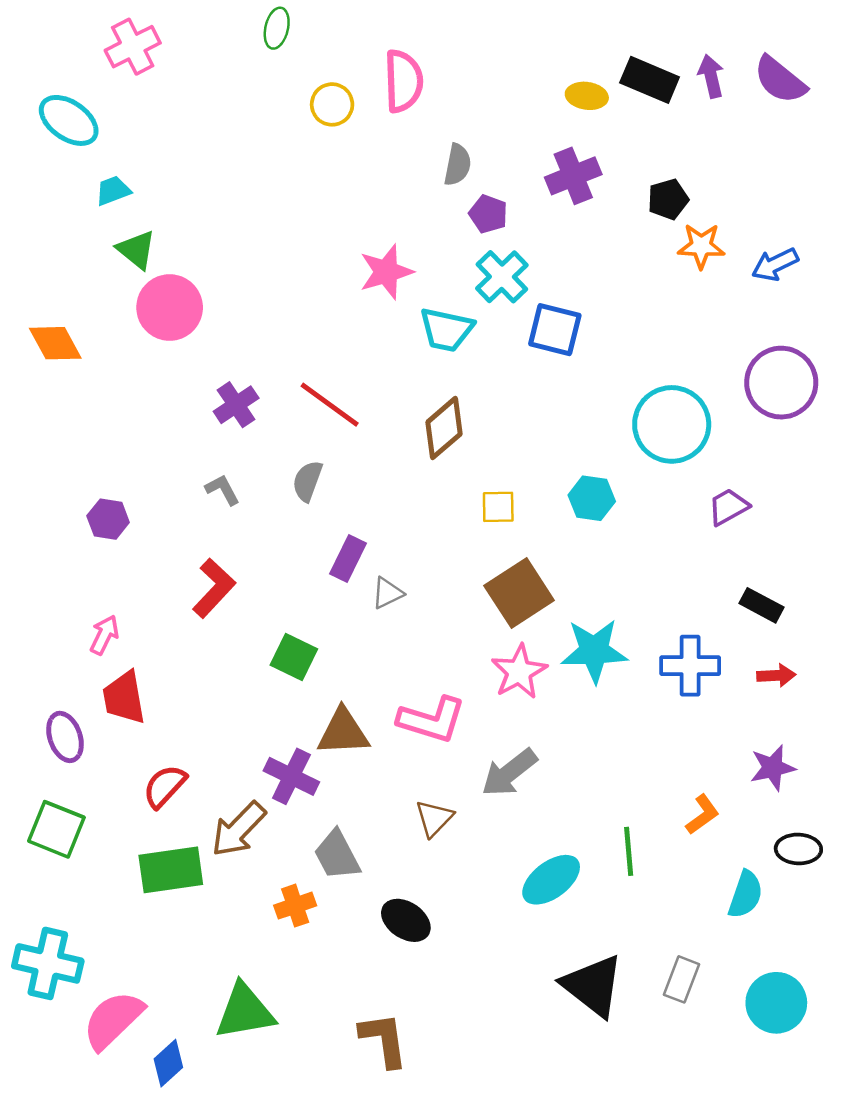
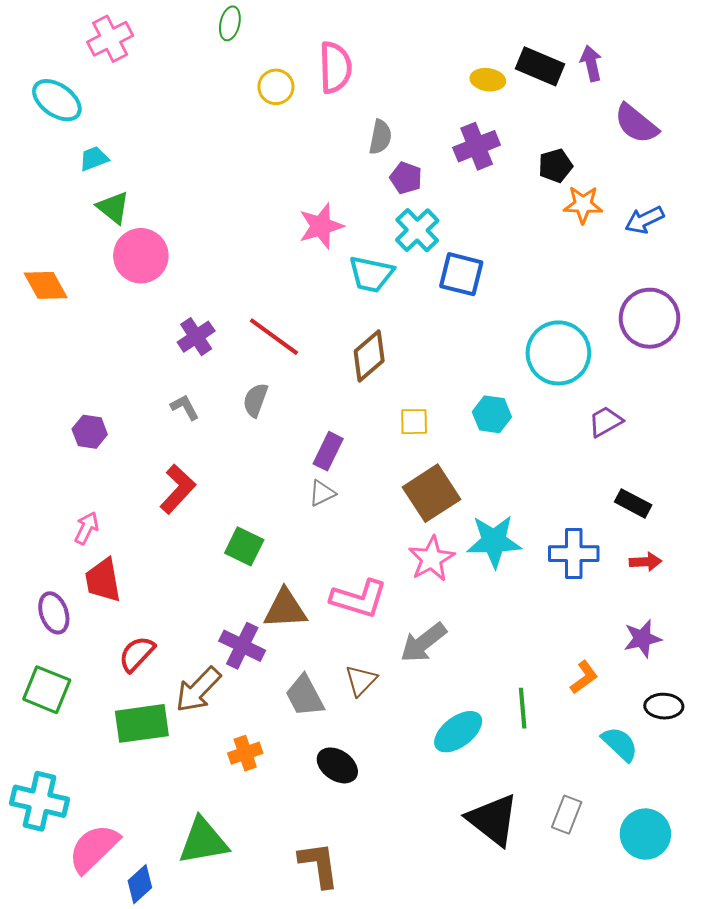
purple semicircle: (780, 80) -> (636, 124), moved
purple rectangle: (348, 559) -> (328, 451), moved
gray trapezoid: (337, 855) -> (305, 696), moved
cyan semicircle: (746, 895) -> (620, 744), turned -66

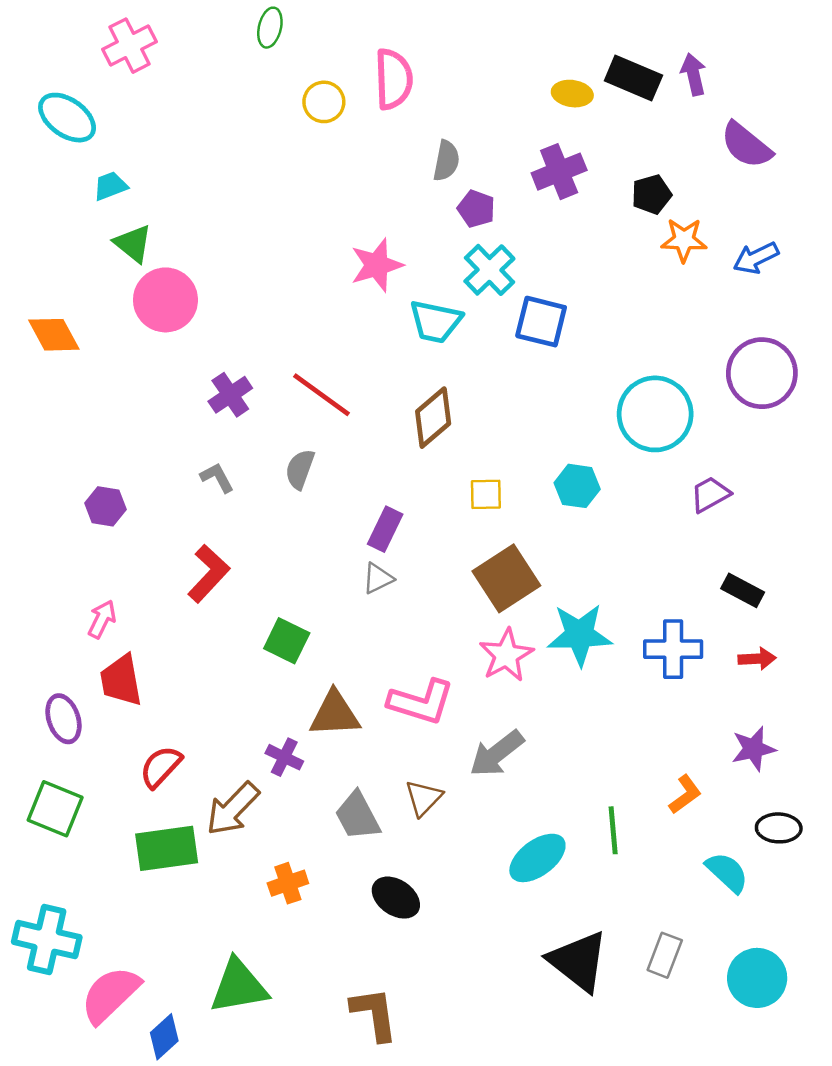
purple cross: (242, 646) -> (284, 757), size x0.7

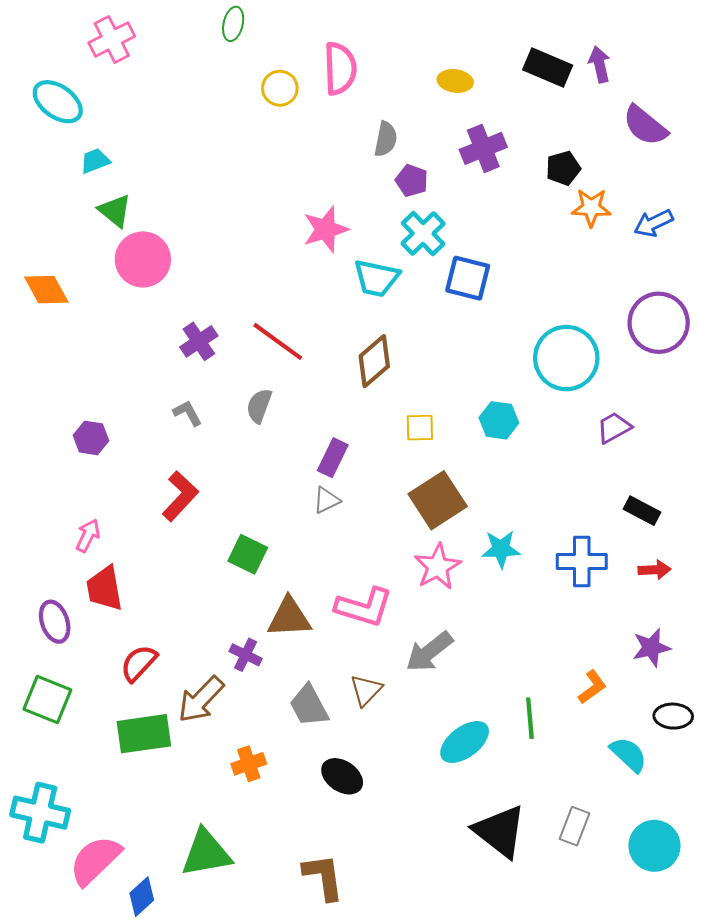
yellow ellipse: (572, 94) -> (455, 81), moved
cyan star: (579, 635) -> (501, 549), size x0.7

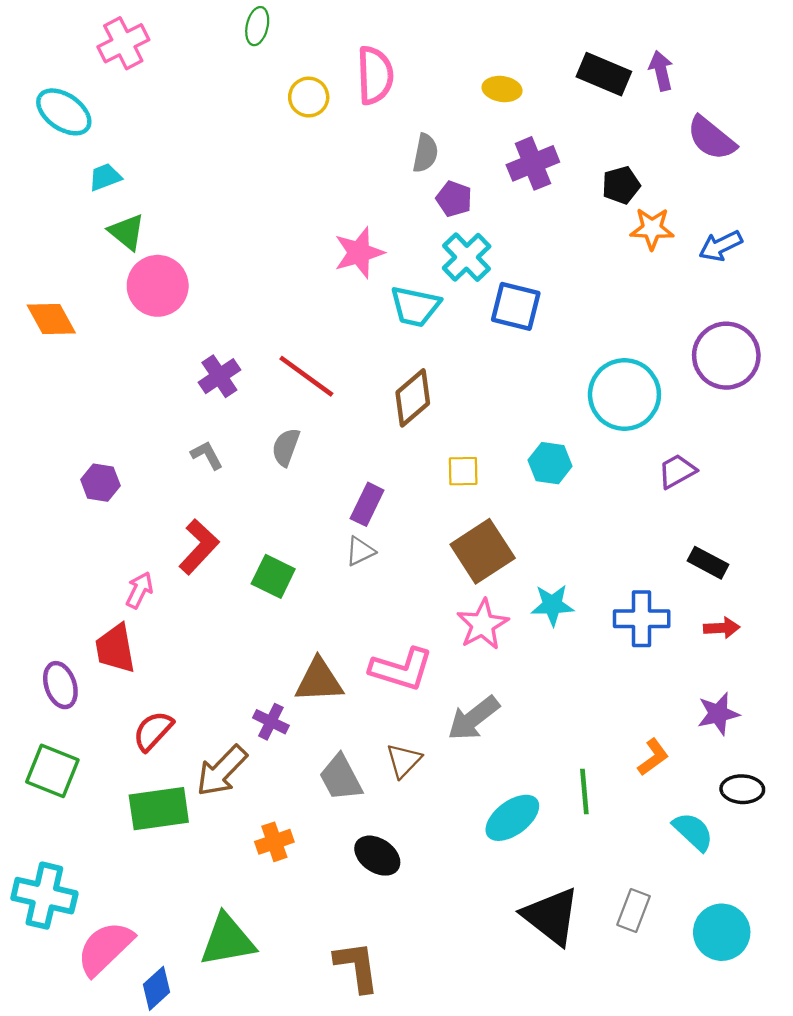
pink arrow: (88, 536) -> (139, 590), moved
green square: (248, 554) -> (273, 576), moved

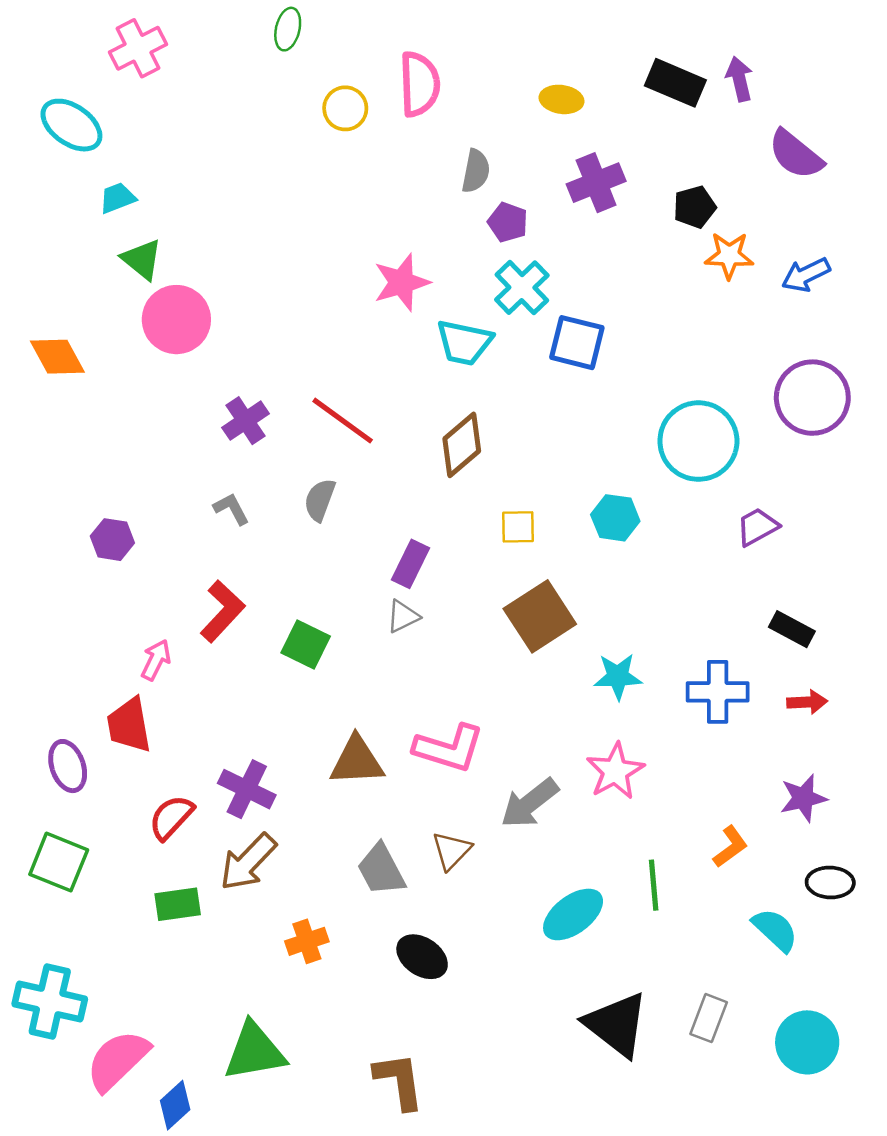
pink star: (483, 624) -> (615, 771), moved
purple cross: (271, 722) -> (247, 789), moved, size x1.4
green rectangle: (159, 809) -> (178, 904), size x0.7

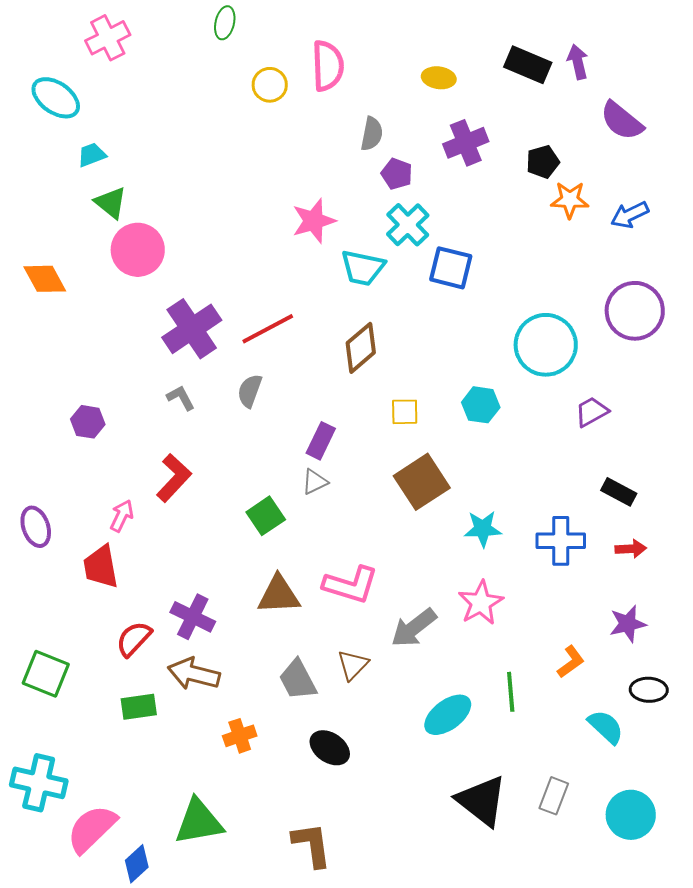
purple cross: (245, 421) -> (192, 329), size x1.6
red line: (343, 421) -> (268, 329), turned -64
green square: (306, 645) -> (266, 516), moved, turned 30
purple ellipse: (68, 766) -> (36, 527), moved
brown arrow: (248, 862) -> (194, 674), turned 60

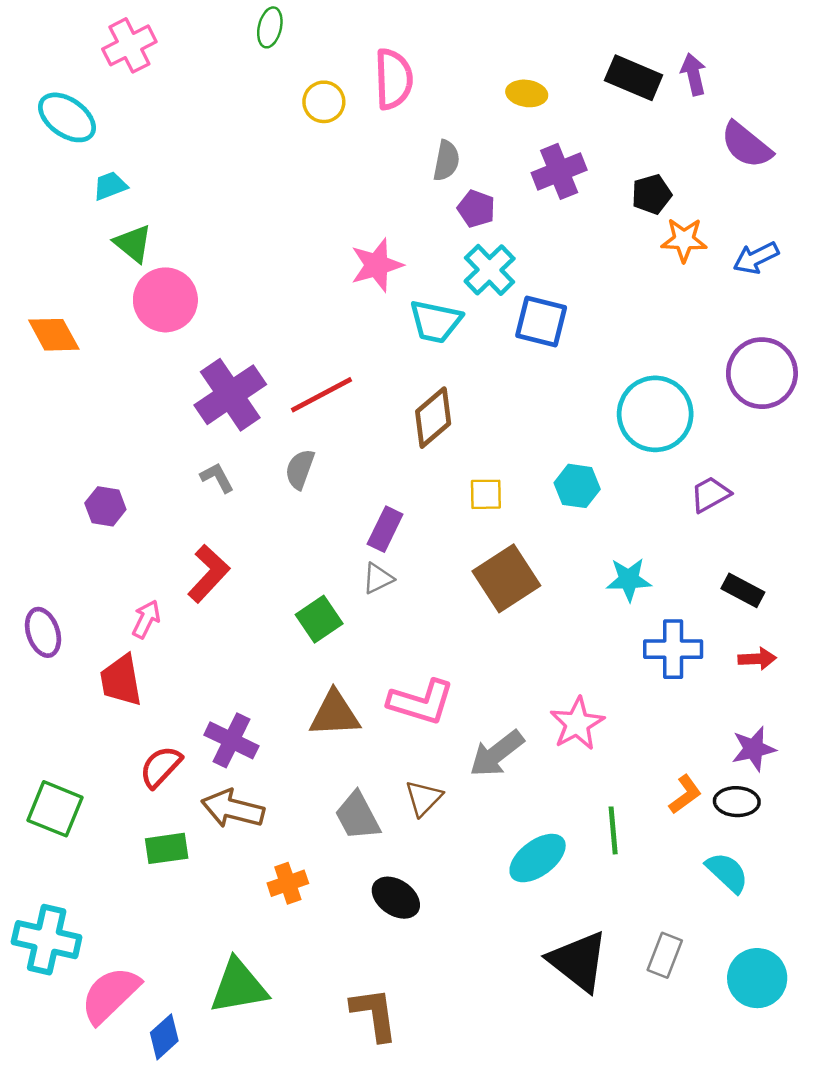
cyan star: (483, 529) -> (629, 580), moved
black ellipse: (649, 690) -> (737, 802), moved

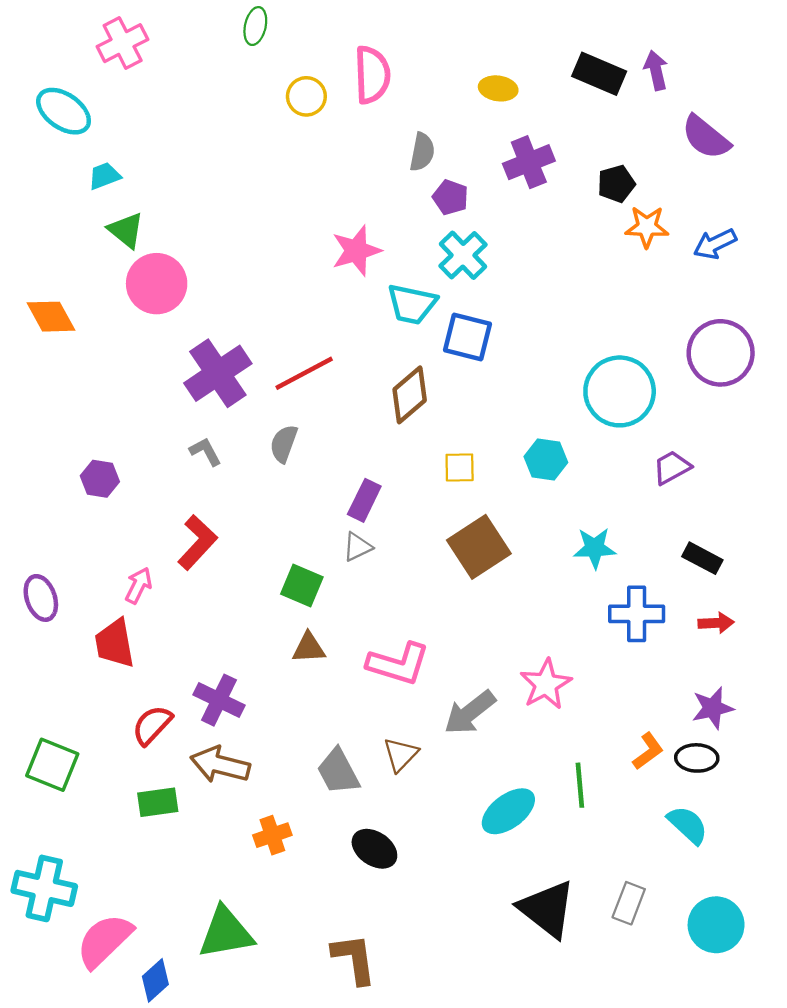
blue square: (541, 321) -> (468, 337), moved
green square: (319, 619) -> (302, 585), turned -33
brown triangle: (335, 714) -> (309, 648), moved, size x0.7

